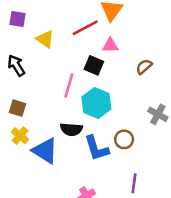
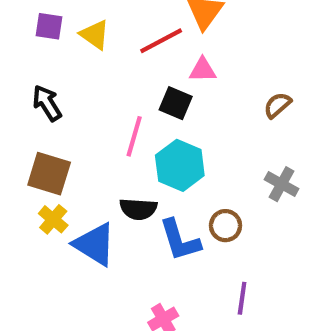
yellow triangle: (45, 39) -> (95, 35), moved
brown semicircle: (144, 67) -> (277, 105), moved
brown square: (17, 108) -> (49, 174), size x1.5

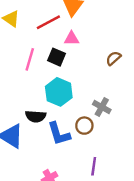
pink line: (134, 136) -> (30, 59), moved
gray cross: (282, 184) -> (102, 107), moved

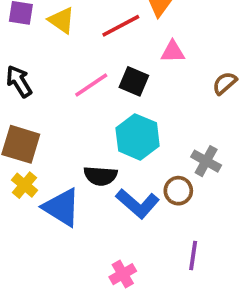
pink triangle: (72, 39) -> (173, 52), moved
pink line: (30, 59) -> (91, 85), turned 40
blue L-shape: (59, 134) -> (138, 204), turned -32

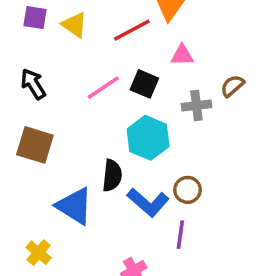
gray cross: (206, 161) -> (196, 106), moved, turned -36
black semicircle: (100, 176) -> (112, 175), turned -88
yellow cross: (25, 185) -> (39, 253), moved
purple line: (193, 256) -> (180, 235), moved

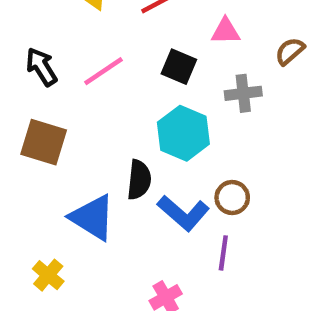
brown semicircle: (232, 86) -> (290, 51), moved
pink line: (103, 88) -> (104, 71), moved

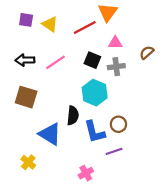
black arrow: (42, 67) -> (25, 60), turned -60
gray cross: (243, 93) -> (116, 67), moved
blue L-shape: (183, 213) -> (95, 132), turned 35
purple line: (223, 253) -> (114, 151), turned 63

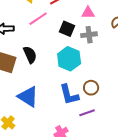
pink line: (55, 62) -> (38, 19), moved
black semicircle: (73, 116) -> (30, 55), moved, turned -30

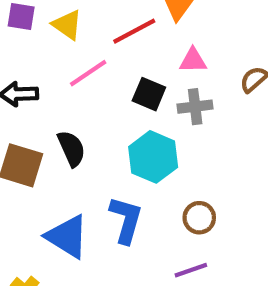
blue L-shape: (69, 95) -> (126, 220), moved, turned -150

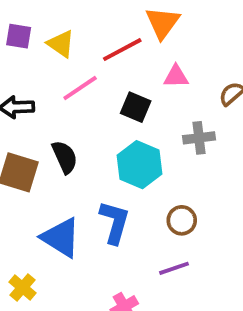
gray cross: (195, 107) -> (199, 138), moved

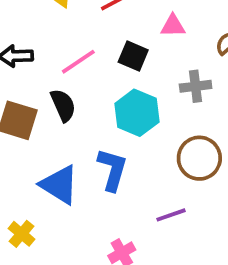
pink line: (80, 88) -> (78, 62), moved
brown circle: (182, 220) -> (199, 158), moved, size x1.5

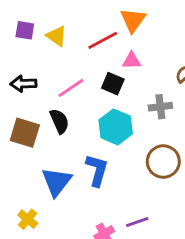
pink triangle: (173, 26) -> (132, 61), moved
blue triangle: (59, 185) -> (57, 182), turned 36
purple line: (171, 215) -> (137, 222), moved

